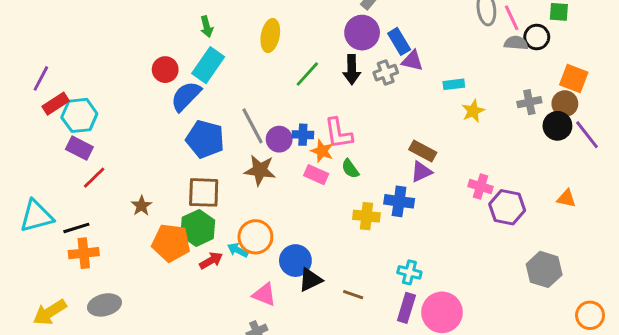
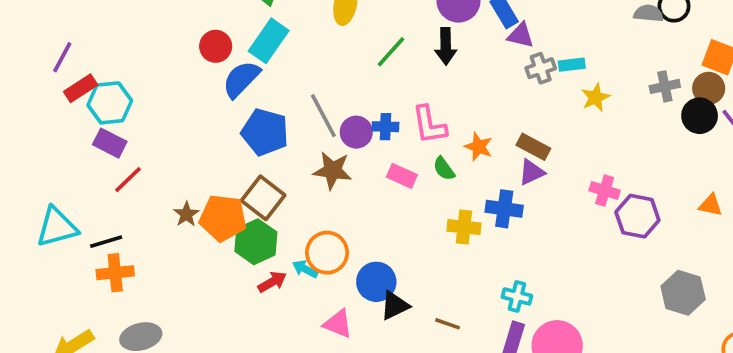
gray cross: (386, 73) -> (541, 68), moved
orange star: (322, 151) -> (479, 147), moved
brown square: (204, 192) -> (263, 198), turned 36
orange pentagon: (171, 243) -> (223, 218), moved

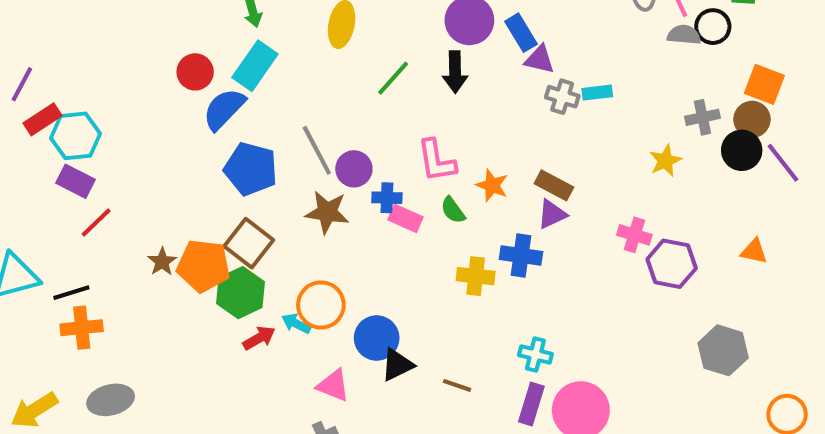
gray cross: (541, 68) -> (562, 97), turned 36
yellow star: (595, 97) -> (665, 161), moved
blue cross: (385, 127) -> (387, 198), moved

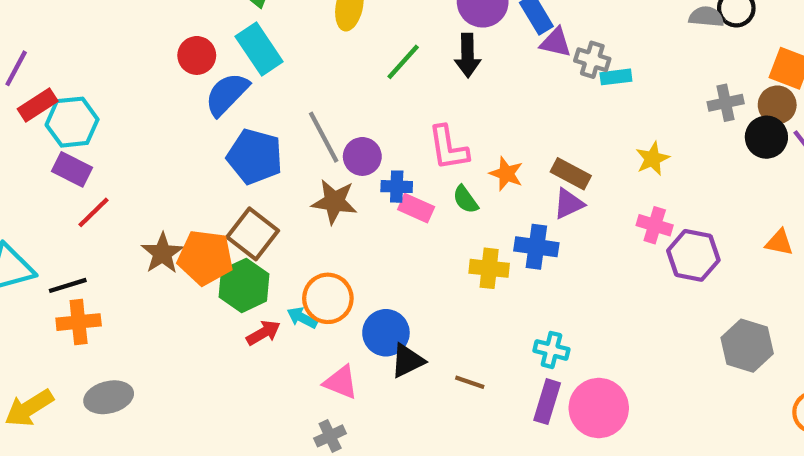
cyan rectangle: (255, 66) -> (259, 49), turned -69
gray cross: (562, 97) -> (592, 60), moved
yellow star: (665, 161) -> (652, 159), moved
brown star: (162, 262) -> (162, 253), size x1.4

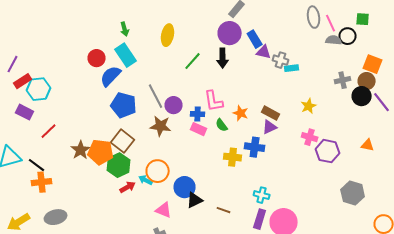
purple rectangle: (72, 169) -> (25, 112), moved
blue cross: (397, 187) -> (198, 114), moved
black line: (68, 285) -> (37, 165), turned 54

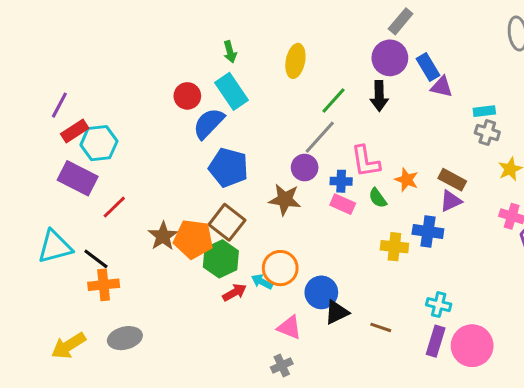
gray cross: (281, 60) -> (487, 132), moved
gray line: (156, 96) -> (320, 137), moved, turned 70
purple rectangle: (25, 112) -> (78, 178), size x1.4

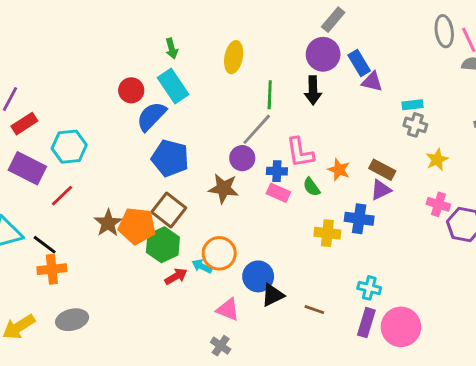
green line: (334, 101) -> (270, 95), turned -40
cyan hexagon: (99, 143) -> (69, 147), moved
gray cross: (282, 365) -> (221, 346), turned -30

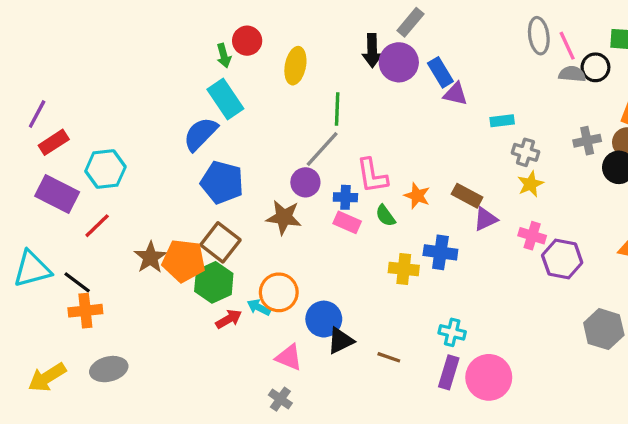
red circle: (131, 90) -> (247, 41), moved
black arrow: (313, 90) -> (372, 51), moved
gray cross: (415, 125) -> (525, 152), moved
purple triangle: (381, 190) -> (485, 219), moved

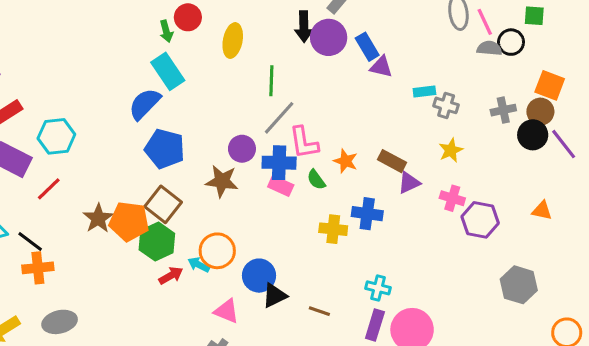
gray line: (322, 149) -> (279, 118), moved
gray cross: (525, 152) -> (446, 105), moved
blue cross: (345, 197) -> (279, 163), size x1.5

